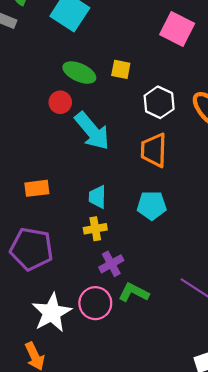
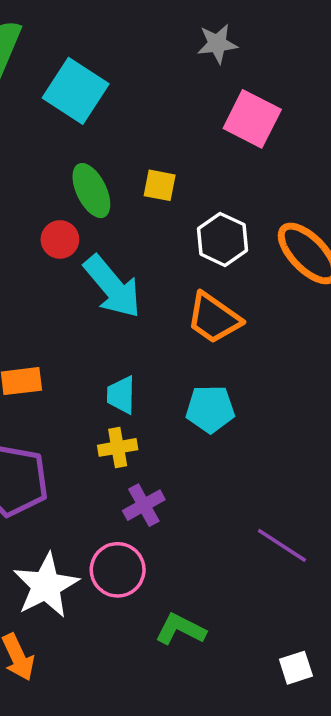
green ellipse: (79, 73) -> (91, 191), turned 40
orange trapezoid: (154, 150) -> (214, 318), turned -57
green L-shape: (134, 293) -> (181, 629), moved

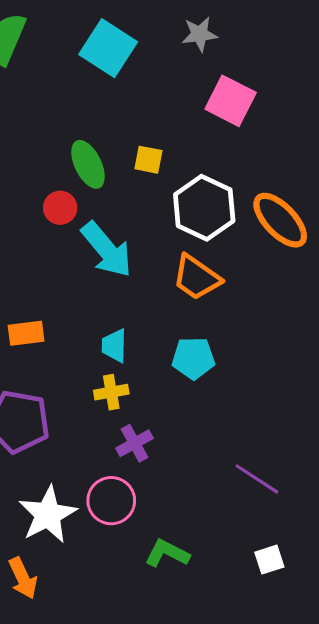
cyan square: (76, 91) -> (108, 48), moved
white hexagon: (222, 239) -> (204, 208), size x1.4
white square: (296, 668) -> (269, 560), moved

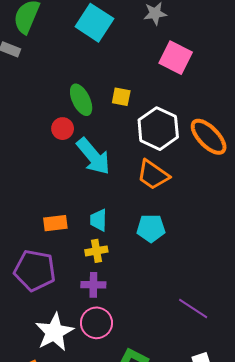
orange rectangle: (26, 333) -> (55, 223), moved
purple cross: (134, 443) -> (93, 285), moved, turned 30

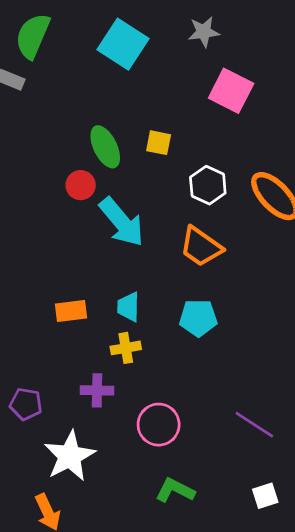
white hexagon: (158, 129) -> (208, 185), size x0.7
purple pentagon: (35, 270) -> (26, 404), moved, size x0.6
purple cross: (93, 285) -> (97, 390), moved
pink circle: (96, 323) -> (159, 425), moved

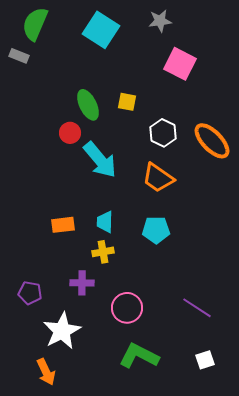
green L-shape: (175, 490) -> (139, 356), size x1.4

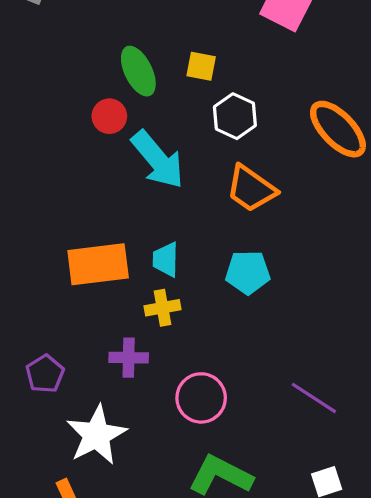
white hexagon: (163, 133) -> (235, 116), moved
orange rectangle: (63, 225) -> (98, 264), size x1.6
purple pentagon: (30, 293) -> (45, 374), turned 30

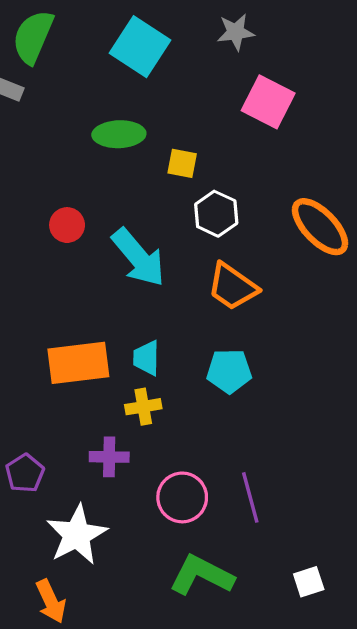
green ellipse: (138, 71) -> (119, 134), moved, turned -66
red circle: (109, 116) -> (67, 225), moved
purple line: (314, 398) -> (250, 497), moved, turned 42

